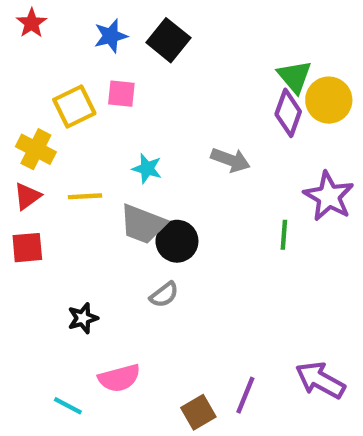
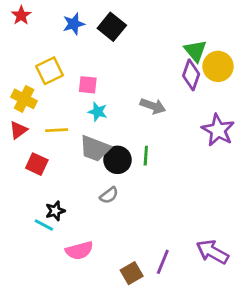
pink square: (121, 94) -> (88, 85), moved
green line: (284, 235) -> (146, 156), moved
red square: (27, 248) -> (37, 164), moved, turned 30
cyan line: (68, 406) -> (44, 225), moved

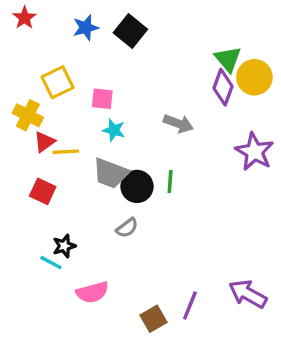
red triangle: (18, 130) -> (44, 142), moved

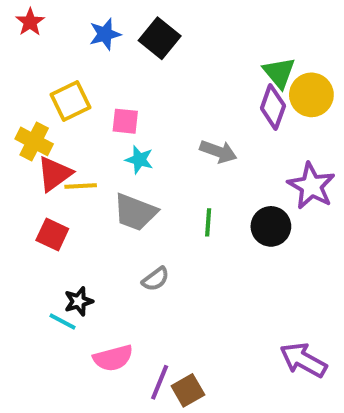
red triangle: (44, 142) -> (54, 174), size x1.4
black circle: (137, 186) -> (271, 226), moved
purple line: (190, 306) -> (160, 382), moved

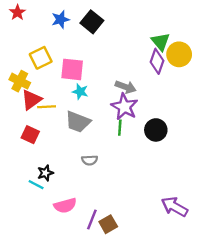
pink square: (125, 121) -> (72, 69), size x1.5
purple star: (311, 186) -> (124, 107), moved
gray semicircle: (156, 279) -> (90, 160), turned 35

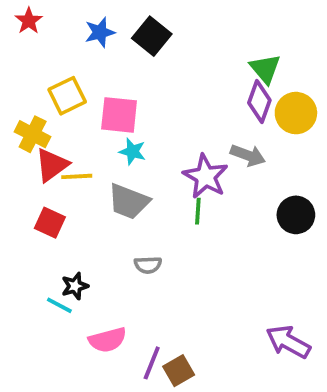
yellow circle: (179, 54) -> (296, 113), moved
gray arrow: (126, 87) -> (248, 155), moved
black circle: (156, 130) -> (296, 215), moved

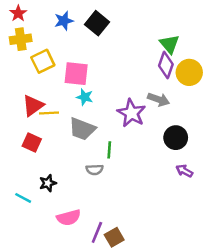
yellow cross: (33, 134) -> (21, 39), moved, turned -35
green line: (198, 211) -> (109, 150), moved
black circle: (296, 215) -> (176, 138), moved
cyan line: (59, 305) -> (23, 198), moved
purple arrow: (288, 342) -> (184, 171), moved, size x0.6

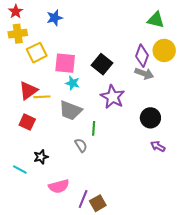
black square: (97, 23) -> (102, 64), moved
green triangle: (170, 44) -> (156, 20), moved, turned -36
yellow circle: (189, 72) -> (164, 50), moved
gray arrow: (158, 99) -> (144, 74), moved
gray semicircle: (95, 170) -> (81, 145), turned -120

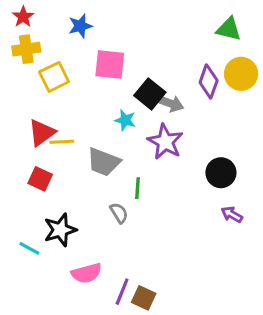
pink square: (65, 63) -> (110, 65), moved
gray arrow: (144, 74) -> (170, 103), moved
cyan star: (73, 83) -> (125, 120), moved
black star: (41, 157) -> (60, 230), size x1.5
brown square: (98, 203) -> (144, 298), turned -35

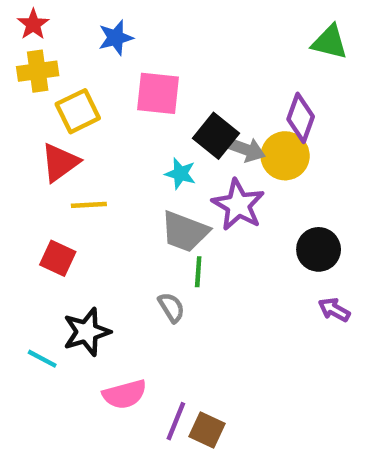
yellow circle: (241, 74) -> (285, 156), moved
red triangle: (42, 133) -> (60, 162), moved
gray trapezoid: (104, 162) -> (185, 232), moved

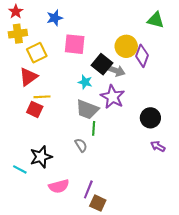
yellow circle: (285, 156) -> (126, 46), moved
red square: (58, 258) -> (35, 109), moved
purple line: (176, 421) -> (88, 189), moved

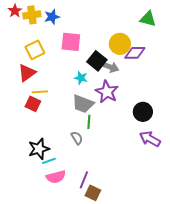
yellow cross: (18, 34) -> (32, 15), moved
purple diamond: (142, 56) -> (135, 53), turned 70
purple arrow: (158, 146) -> (150, 139), size x1.5
cyan line: (20, 169) -> (49, 161), moved, turned -48

